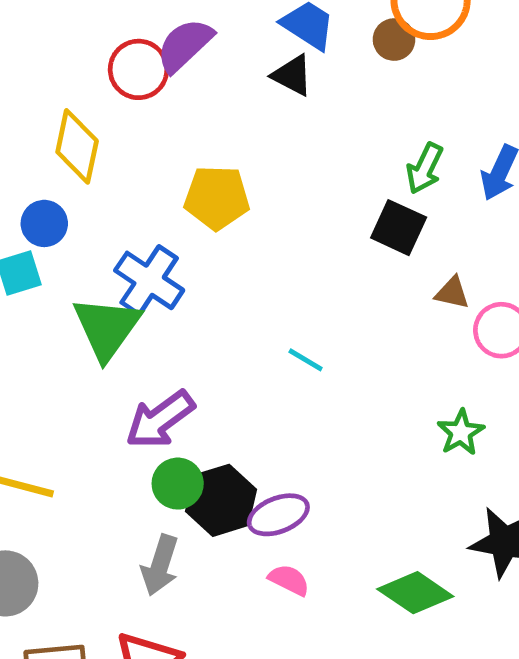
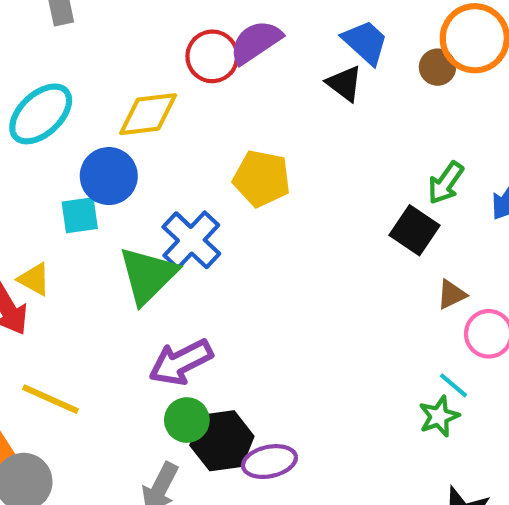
yellow diamond: (77, 146) -> (148, 114), turned 62
blue circle: (44, 223) -> (109, 176), size x1.4
brown triangle: (452, 293) -> (452, 294), turned -48
cyan line: (306, 360) -> (454, 385), moved

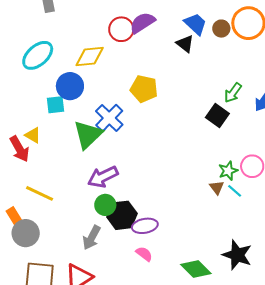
brown circle: (438, 67) -> (221, 29), moved
brown triangle: (452, 294) -> (217, 187), moved, turned -42
green star: (439, 416) -> (228, 171), moved

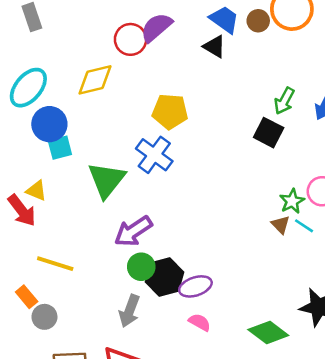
blue circle: (70, 86) -> (49, 124), moved
blue cross: (109, 118) -> (154, 155), moved
gray circle: (26, 233) -> (44, 317), size x0.7

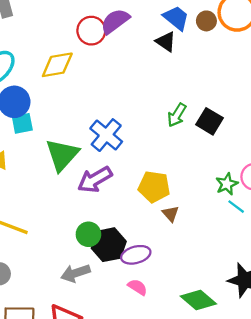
green arrow: (284, 101) -> (177, 115), moved
yellow pentagon: (170, 111) -> (154, 187), moved
brown triangle: (280, 225) -> (171, 214), moved
purple arrow: (133, 231) -> (95, 180), moved
gray arrow: (129, 311) -> (76, 273), turned 48

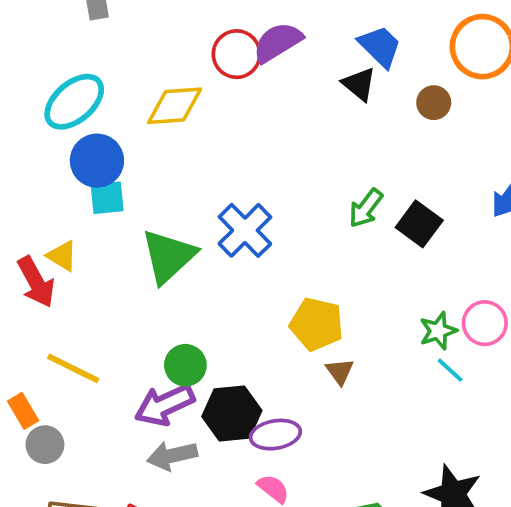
brown circle: (206, 21) -> (434, 103), moved
purple arrow: (95, 180) -> (164, 405), moved
green circle: (88, 234) -> (185, 365), moved

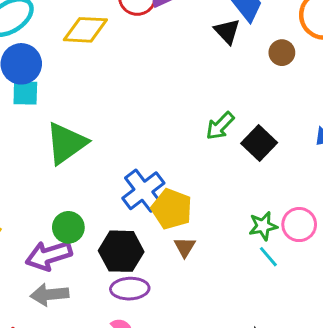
blue cross: (245, 230) -> (143, 191), moved
black hexagon: (232, 413) -> (121, 251), moved

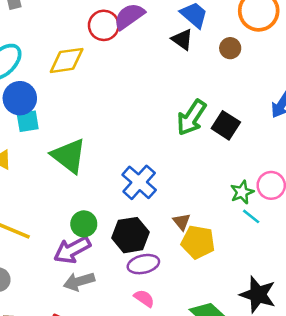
green arrow: (220, 126) -> (191, 118), size x1.4
green triangle: (66, 143) -> (69, 156), turned -36
yellow pentagon: (172, 209) -> (198, 242), moved

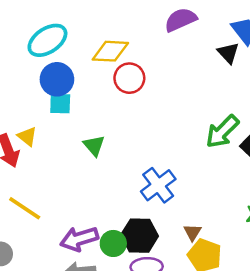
red circle: (104, 25) -> (129, 78), moved
green triangle: (69, 156) -> (94, 146), size x0.6
green circle: (84, 224) -> (113, 243), moved

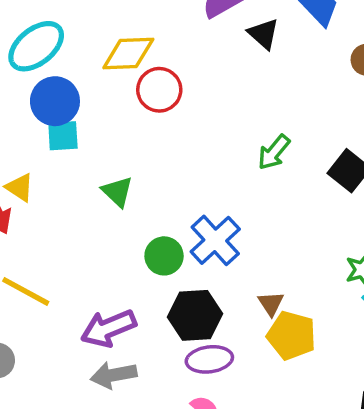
black triangle: (228, 53) -> (264, 34), moved
green arrow: (222, 132) -> (274, 152), moved, size x0.7
green circle: (113, 243) -> (164, 256), moved

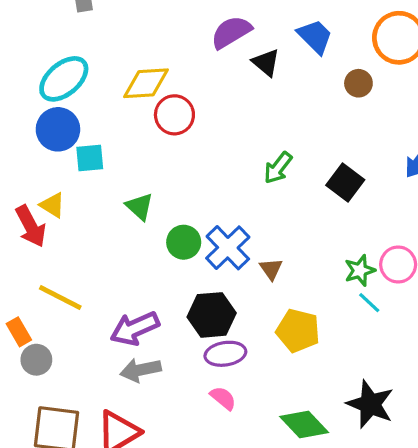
blue circle: (55, 101) -> (58, 129), moved
green circle: (164, 256) -> (184, 242), moved
brown triangle: (271, 304) -> (271, 269), moved

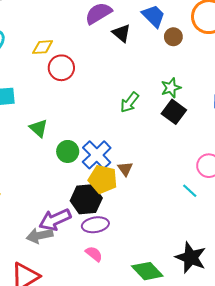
yellow diamond: (146, 83) -> (43, 47), size x0.7
brown circle: (358, 83) -> (173, 37), moved
green star: (360, 270) -> (171, 88), moved
purple arrow: (135, 328) -> (55, 220), moved
yellow pentagon: (298, 331) -> (103, 179), moved

